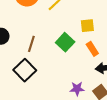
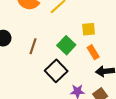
black square: (25, 70) -> (56, 71), moved

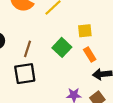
black square: (56, 71) -> (25, 74), moved, turned 35

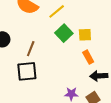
green square: (62, 47) -> (64, 33), moved

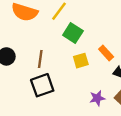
yellow square: (85, 35) -> (81, 61), moved

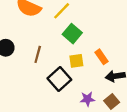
black square: (42, 85) -> (59, 79), moved, turned -30

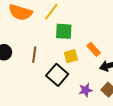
green square: (72, 34) -> (64, 31), turned -30

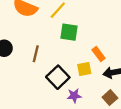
yellow square: (71, 56) -> (84, 69), moved
purple star: (86, 90) -> (74, 96), moved

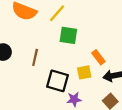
black square: (58, 77) -> (57, 81), turned -30

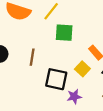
yellow square: (84, 72) -> (82, 69), turned -32

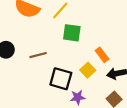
brown line: (32, 57) -> (38, 55), turned 63

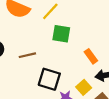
yellow square: (88, 70) -> (84, 87), moved

